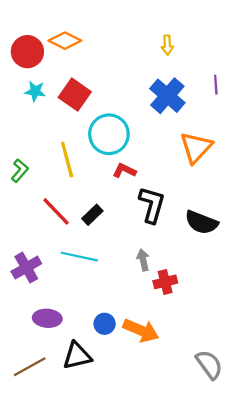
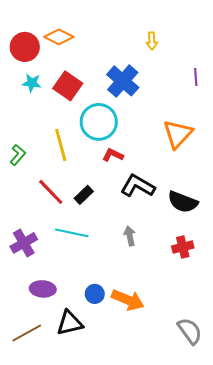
blue cross: (167, 96) -> (123, 81), moved
black L-shape: (152, 205) -> (138, 186), turned -76
red cross: (165, 282) -> (183, 247), moved

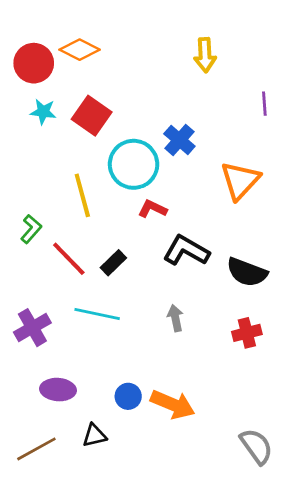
yellow arrow: (152, 41) -> (205, 55), size x1.4
blue cross: (123, 81) -> (179, 140), moved, size x0.7
green L-shape: (18, 155) -> (31, 229), moved
black triangle: (70, 323) -> (94, 435), size x0.7

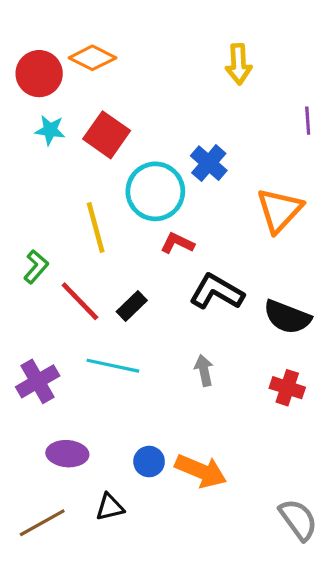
red cross: (247, 333) -> (287, 388), turned 32

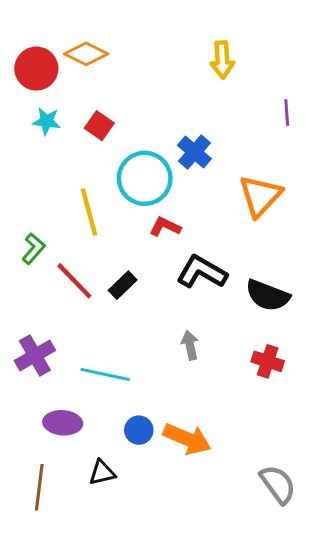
red square: (107, 135) -> (99, 126), size x0.7
cyan line: (113, 366) -> (105, 374), moved
brown line: (42, 523) -> (39, 487), turned -54

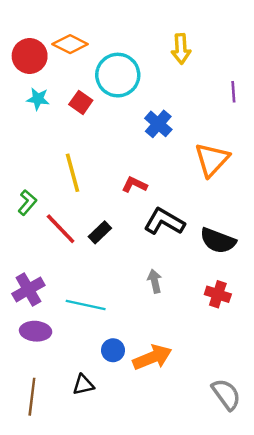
cyan circle: (145, 178) -> (118, 75), moved
purple ellipse: (63, 423) -> (36, 331), moved
orange arrow: (187, 439) -> (152, 357), turned -45

